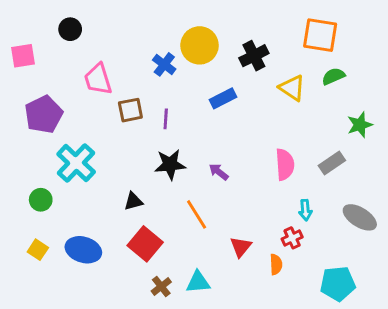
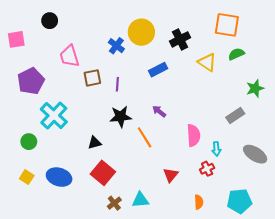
pink semicircle: (285, 164) -> (194, 135), moved
purple arrow: (219, 172) -> (159, 111), moved
orange line: (197, 214) -> (145, 137), moved
orange semicircle: (276, 264) -> (199, 202), moved

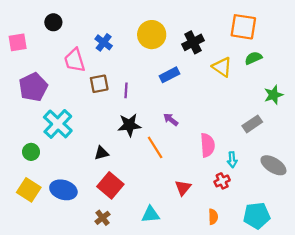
blue cross: (116, 46) -> (104, 42), moved
yellow square: (27, 177) -> (29, 190), size x1.5
brown cross: (114, 203) -> (103, 218), moved

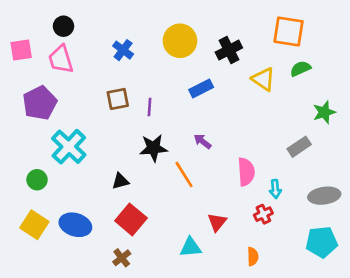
pink trapezoid: (75, 60) -> (61, 59), moved
gray ellipse: (273, 165) -> (324, 196), turned -40
cyan triangle: (151, 214) -> (191, 247), moved
cyan pentagon: (257, 216) -> (322, 242), moved

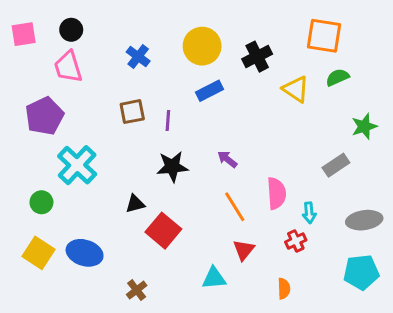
pink square: (21, 50) -> (24, 34), moved
blue rectangle: (201, 88) -> (210, 91), moved
orange line: (184, 174) -> (235, 207), moved
red square: (131, 219) -> (163, 231), moved

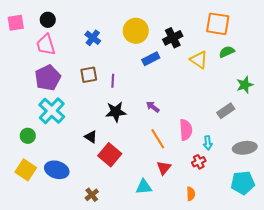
blue rectangle: (210, 91) -> (151, 59), moved
purple pentagon: (44, 116) -> (48, 78), moved
black triangle: (135, 204) -> (91, 137), turned 48

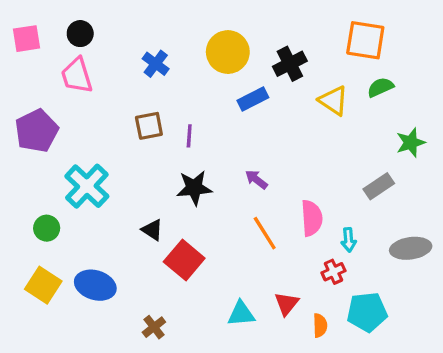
purple pentagon: (48, 78) -> (37, 131), moved
red triangle: (164, 168) -> (286, 304), moved
cyan pentagon: (243, 183) -> (367, 312), moved

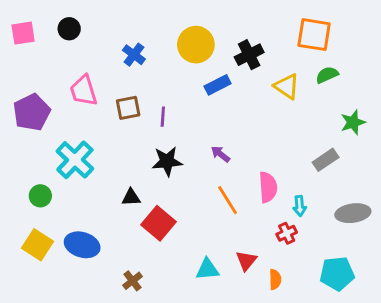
pink trapezoid: (77, 75) -> (84, 91), moved
black triangle: (152, 230) -> (131, 197), turned -36
cyan pentagon: (367, 312) -> (337, 274), moved

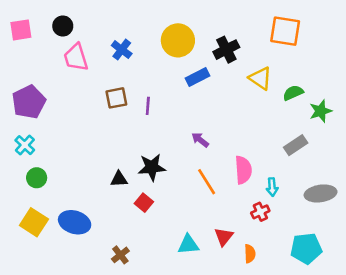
green semicircle: (327, 75) -> (293, 93), moved
pink trapezoid: (84, 91) -> (76, 57), moved
cyan cross: (75, 160) -> (25, 145), moved, size x0.6
black star: (167, 161) -> (152, 167), moved
red square: (158, 223) -> (144, 203), size x0.6

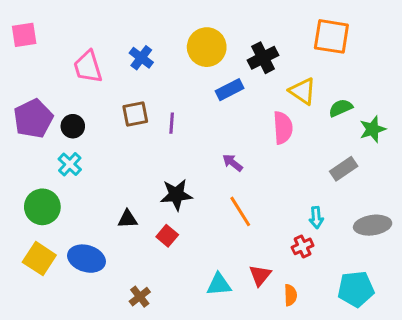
black circle: (63, 26) -> (73, 126), moved
cyan cross: (25, 145) -> (70, 164), moved
pink semicircle: (243, 170) -> (283, 128), moved
green circle: (37, 178) -> (42, 207), size x1.5
black triangle: (119, 179) -> (128, 219), moved

